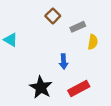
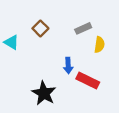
brown square: (53, 16) -> (40, 28), moved
red rectangle: (79, 88) -> (88, 81), moved, turned 54

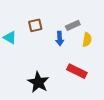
brown square: (40, 28) -> (35, 25), turned 32
blue arrow: (68, 65) -> (60, 39), moved

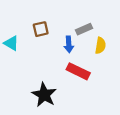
red rectangle: (77, 71) -> (78, 71), moved

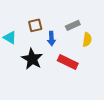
blue arrow: (69, 44) -> (51, 39), moved
black star: (44, 95) -> (32, 59), moved

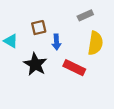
gray rectangle: (73, 25) -> (85, 15), moved
yellow semicircle: (87, 40) -> (95, 43), size x1.5

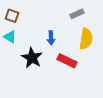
brown square: (39, 28) -> (12, 16), moved, turned 32

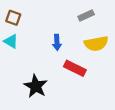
yellow semicircle: (86, 39) -> (96, 44), turned 70
black star: (32, 58) -> (36, 86), moved

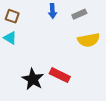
blue arrow: (57, 42) -> (52, 11), moved
red rectangle: (75, 68) -> (60, 75), moved

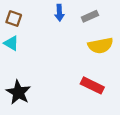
red rectangle: (60, 75) -> (92, 85), moved
black star: (33, 79) -> (18, 92), moved

